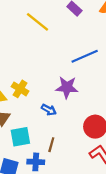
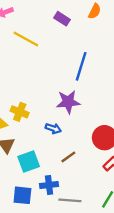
blue line: (85, 56) -> (81, 66), turned -40
brown line: (51, 145) -> (68, 157), moved, turned 48

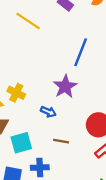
purple star: (68, 102) -> (65, 87), turned -30
brown line: (68, 157) -> (61, 141), turned 42

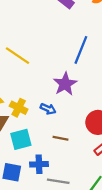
yellow line: (28, 21) -> (17, 56), moved
yellow cross: (16, 93) -> (19, 108), moved

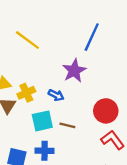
yellow cross: (19, 108) -> (26, 93), turned 36
cyan square: (21, 139) -> (42, 121), moved

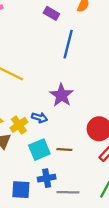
blue line: (92, 37) -> (68, 44), moved
blue arrow: (56, 95) -> (39, 118), moved

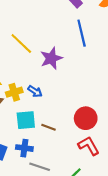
blue line: (68, 44) -> (82, 33), turned -45
purple star: (61, 95) -> (51, 58), moved

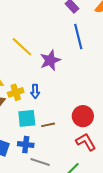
blue arrow: (35, 91) -> (35, 91), turned 56
brown line: (48, 127) -> (48, 125), turned -32

